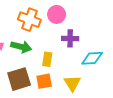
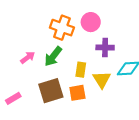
green arrow: (21, 47) -> (53, 56), turned 114
yellow triangle: (72, 83) -> (102, 80), moved

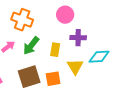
orange cross: (62, 28) -> (22, 20), moved
yellow rectangle: (81, 70) -> (55, 50), moved

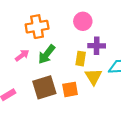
orange cross: (22, 20) -> (37, 27), turned -30
yellow rectangle: (55, 50) -> (81, 59), moved

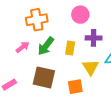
yellow rectangle: (81, 59) -> (70, 48), moved
brown square: (44, 87) -> (44, 77), turned 30
orange square: (70, 89) -> (75, 87), moved

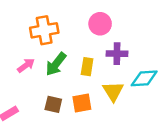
brown square: (44, 77) -> (53, 104), size x0.6
orange square: (75, 87) -> (82, 103), moved

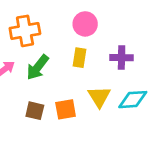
purple cross: (117, 54) -> (122, 58), moved
yellow rectangle: (87, 67) -> (80, 58), moved
cyan diamond: (144, 78) -> (133, 100), moved

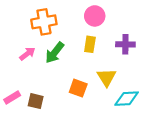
cyan diamond: (133, 100) -> (127, 99), moved
orange square: (66, 109) -> (78, 88), turned 30
brown square: (35, 111) -> (36, 101), moved

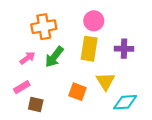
yellow rectangle: (90, 44) -> (89, 49), size x1.5
pink rectangle: (12, 97) -> (22, 87), moved

